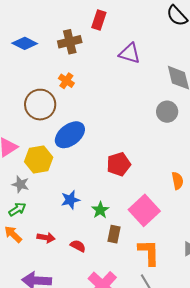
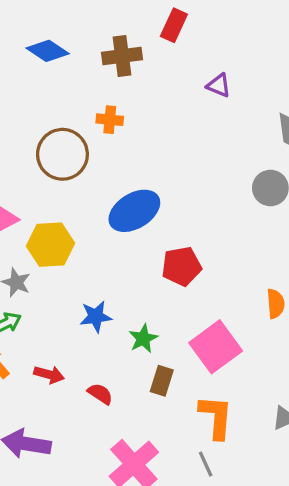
purple triangle: (130, 53) -> (219, 85), size x0.7
orange cross: (66, 81) -> (110, 120), turned -35
blue ellipse: (70, 135) -> (134, 211), moved

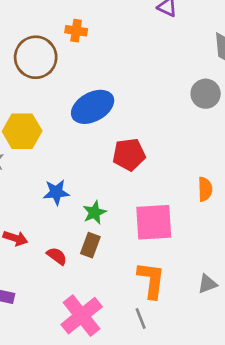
pink square: (216, 347) -> (154, 222), turned 30
brown rectangle: (162, 381) -> (90, 245), moved

